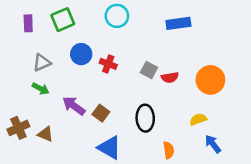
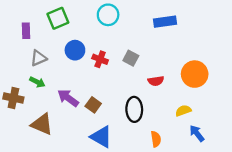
purple rectangle: (28, 23) -> (26, 31), moved
gray square: (149, 70) -> (131, 58), moved
red semicircle: (170, 77) -> (156, 81), moved
brown cross: (18, 128) -> (13, 98), moved, turned 36
brown triangle: (45, 134) -> (42, 124), size x1.5

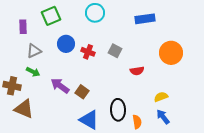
orange circle: (195, 74) -> (171, 53), moved
black ellipse: (134, 109) -> (118, 110), moved
brown triangle: (42, 124) -> (24, 109), moved
blue arrow: (197, 133) -> (163, 117), moved

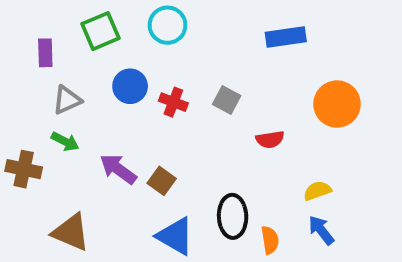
cyan circle: (95, 13) -> (167, 25), moved
brown triangle: (24, 109) -> (71, 232), moved

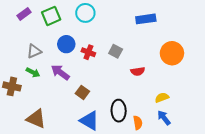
purple rectangle: (45, 53) -> (24, 14), moved, turned 56
purple arrow: (118, 169) -> (60, 72), moved

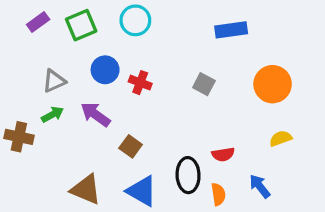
gray square: (116, 51) -> (204, 84), moved
red semicircle: (138, 71) -> (223, 154), moved
green arrow: (33, 72) -> (52, 114), turned -56
yellow semicircle: (162, 98) -> (281, 138), moved
brown triangle: (36, 119) -> (86, 189), moved

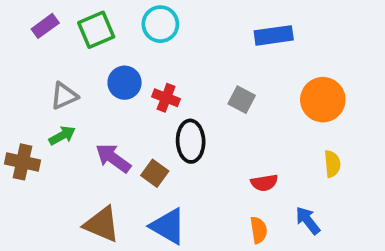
purple arrow: (96, 114) -> (113, 158), moved
yellow semicircle: (281, 138) -> (332, 164), turned 105
black ellipse: (188, 175) -> (191, 141), moved

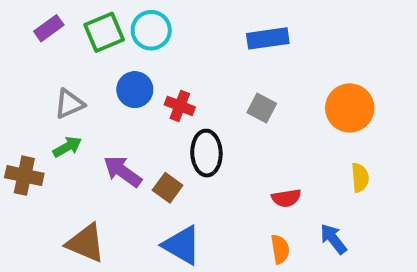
cyan circle: (160, 24) -> (151, 30), moved
blue rectangle: (274, 35) -> (268, 38), moved
brown triangle: (102, 224) -> (86, 243), moved

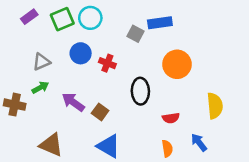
gray square: (262, 108) -> (135, 34), moved
orange circle: (350, 108) -> (177, 64), moved
black ellipse: (206, 153) -> (140, 91), moved
yellow semicircle: (360, 178) -> (215, 106), size x1.5

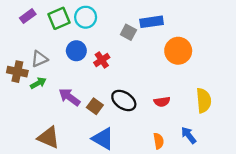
red cross: (107, 63) -> (102, 60), turned 35
orange circle: (177, 64) -> (178, 51), moved
black ellipse: (140, 91) -> (124, 101), moved, turned -55
brown cross: (15, 105) -> (17, 72), moved
red semicircle: (171, 118) -> (162, 102), moved

